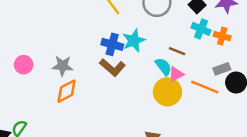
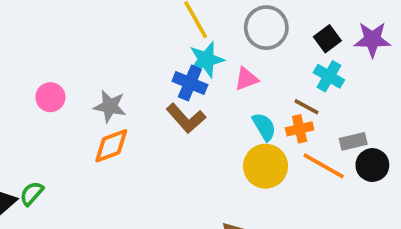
orange cross: (222, 36) -> (300, 129), moved, turned -35
cyan star: (134, 41) -> (206, 60), moved
brown line: (177, 51) -> (307, 107), moved
pink triangle: (176, 74) -> (246, 79), moved

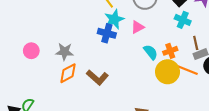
brown line: (307, 107) -> (196, 43), moved, turned 56
brown L-shape: (186, 118) -> (97, 77), moved
yellow circle: (266, 166) -> (167, 72), moved

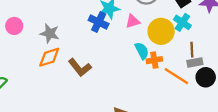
orange cross: (170, 51) -> (154, 60), moved
yellow circle: (167, 72) -> (161, 31), moved

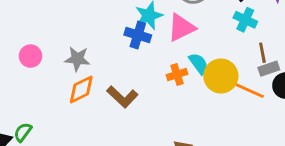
pink triangle: (133, 21) -> (181, 28), size x1.5
yellow circle: (161, 31) -> (221, 76), moved
orange cross: (154, 60) -> (177, 75), moved

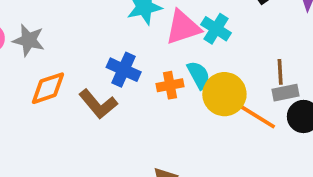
cyan cross: (245, 20) -> (216, 29), moved
blue cross: (138, 35) -> (124, 70), moved
gray star: (77, 59) -> (29, 40), moved

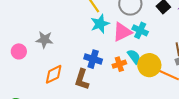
gray star: (29, 40) -> (44, 40), moved
brown L-shape: (98, 104) -> (82, 79), turned 65

